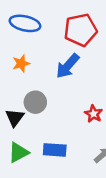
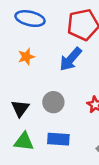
gray circle: (35, 102) -> (53, 102), moved
green triangle: (19, 153) -> (24, 142), turned 35

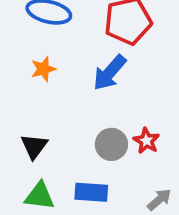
gray circle: (53, 102) -> (111, 144), moved

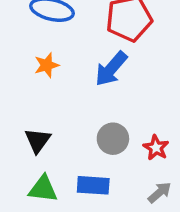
red star: (146, 141) -> (156, 148), moved

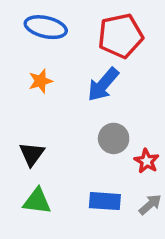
gray circle: (113, 139) -> (114, 138), moved
blue rectangle: (93, 185) -> (105, 201), moved

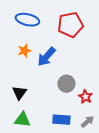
blue arrow: (103, 85) -> (46, 57), moved

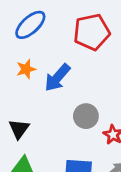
blue ellipse: (27, 20) -> (30, 25), turned -55

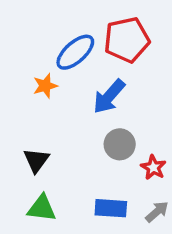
blue ellipse: (30, 25) -> (75, 52), moved
blue arrow: (57, 78) -> (109, 96), moved

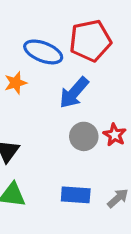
blue ellipse: (75, 52) -> (43, 52), turned 63
red star: (153, 167) -> (115, 135), moved

